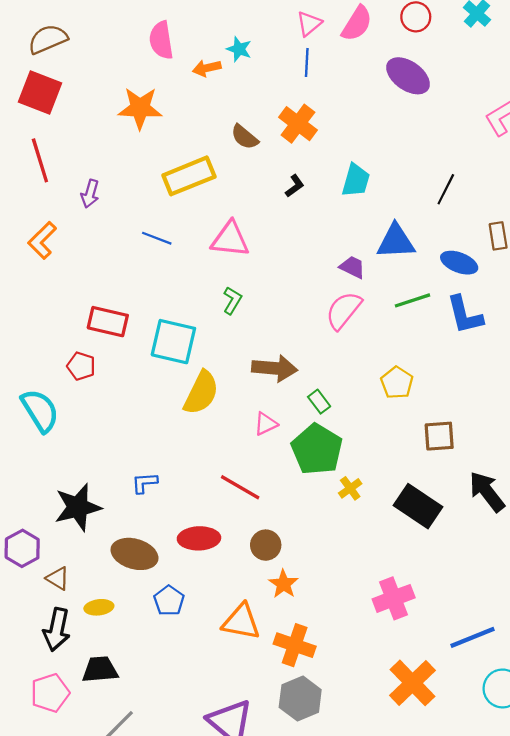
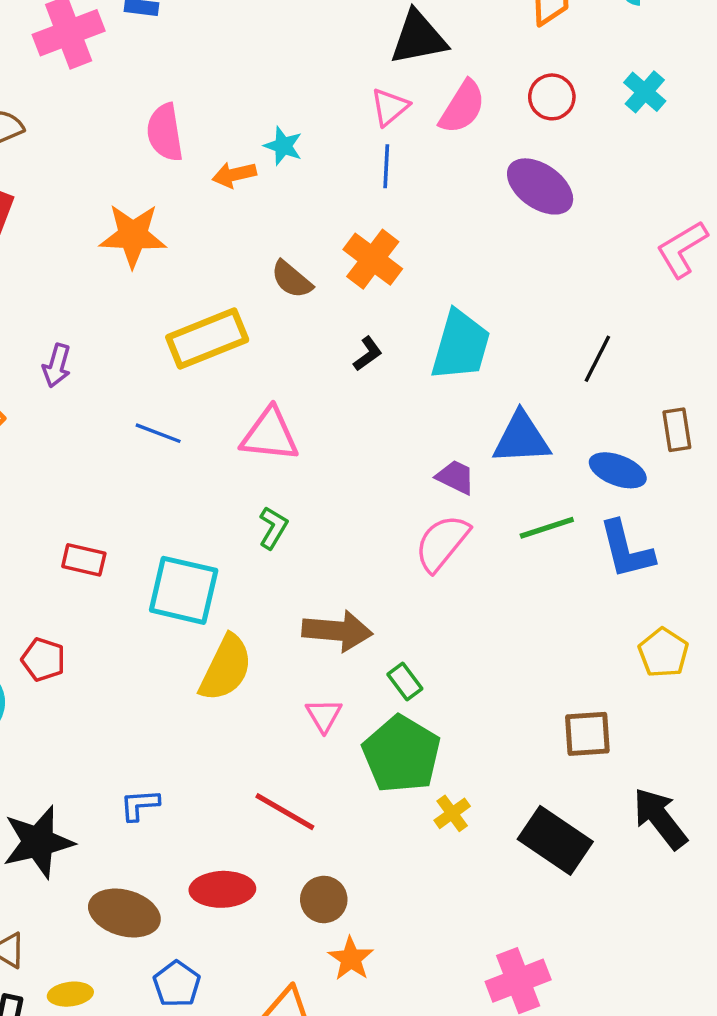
cyan trapezoid: (356, 180) -> (461, 345), size x1.4
red rectangle: (108, 322) -> (84, 560), size x0.7
red pentagon: (81, 366) -> (43, 660), moved
yellow pentagon: (397, 383) -> (663, 653), moved
pink triangle: (266, 424) -> (324, 715), turned -35

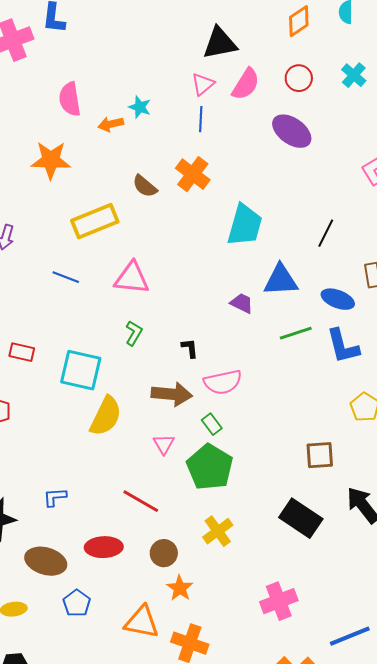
black L-shape: (368, 354) -> (190, 348), moved, turned -60
pink semicircle: (442, 543) -> (223, 382), moved, turned -141
yellow cross: (452, 813) -> (218, 531), moved, size x1.4

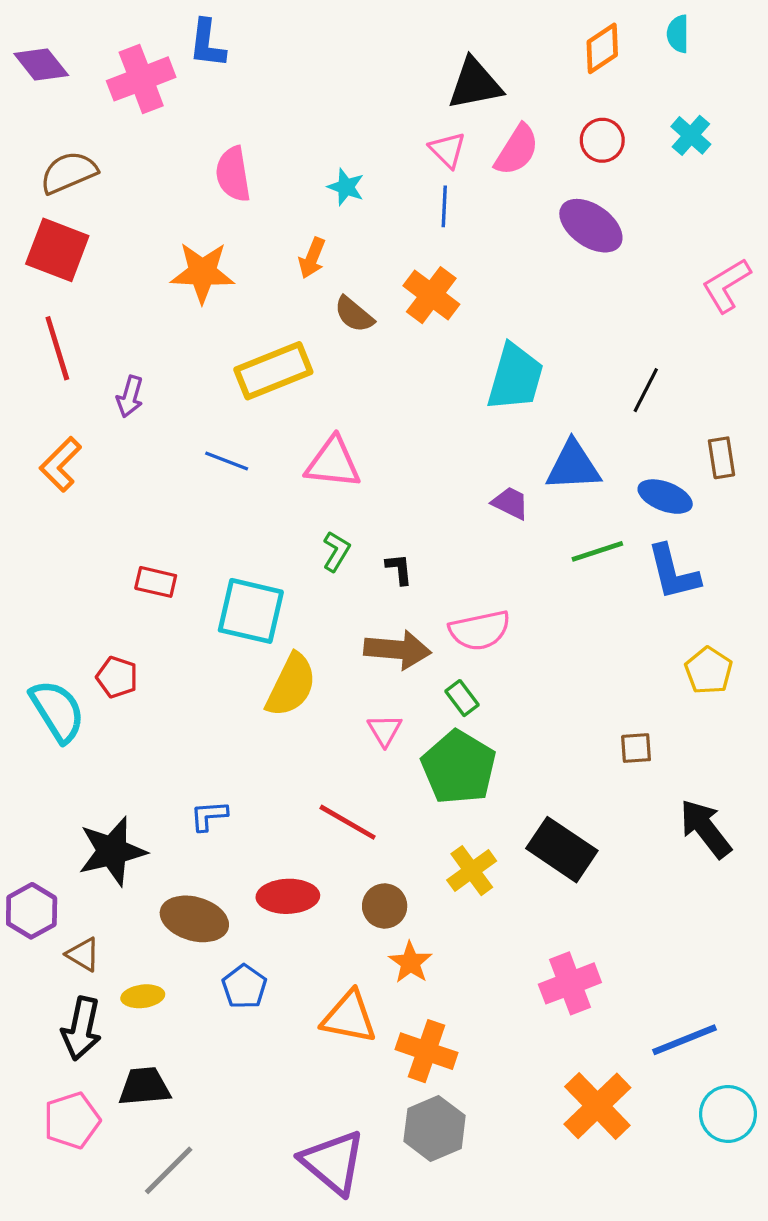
pink triangle: (203, 84) -> (447, 150), turned -35
orange arrow: (111, 124) -> (312, 258), moved, turned -55
black L-shape: (190, 348) -> (399, 569), moved
brown square: (320, 455) -> (636, 748), size x0.7
black rectangle: (301, 518) -> (562, 850), moved

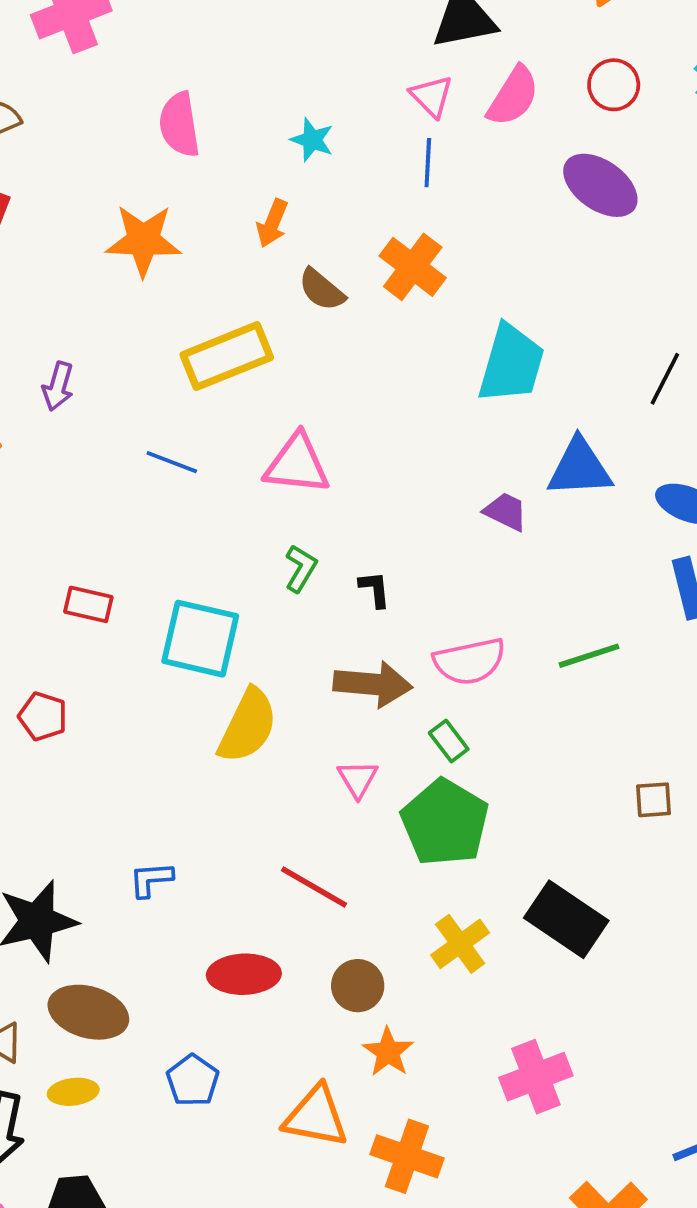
green line: (597, 551) -> (589, 656), moved
brown ellipse: (194, 919) -> (88, 1012), moved
pink cross: (570, 983) -> (536, 1077), moved

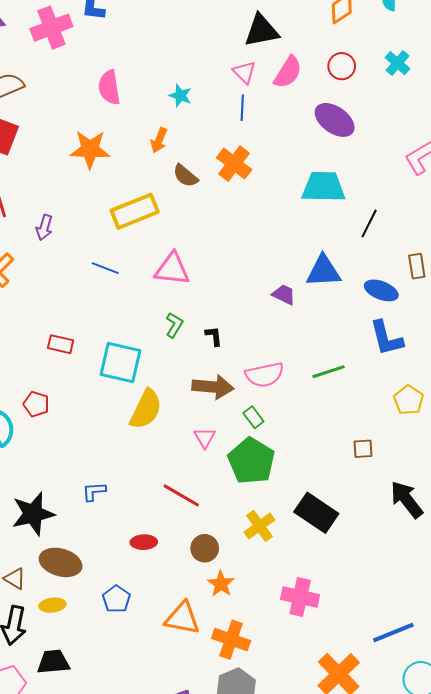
cyan trapezoid: (511, 364) -> (323, 187), moved, turned -105
red ellipse: (244, 974) -> (144, 542), size x0.7
pink cross: (536, 1077) -> (300, 597), turned 33

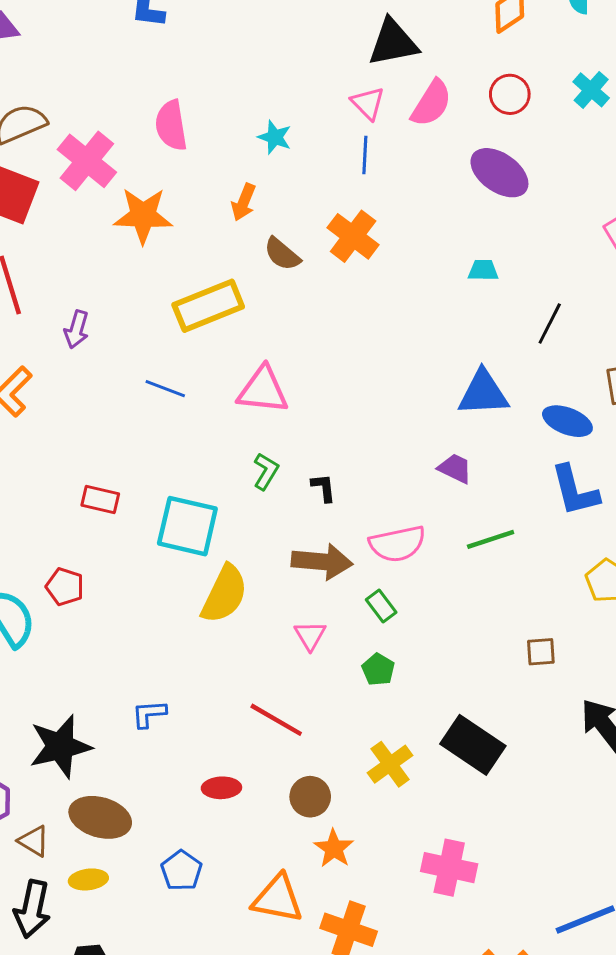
pink cross: (51, 28) -> (87, 161), moved, turned -30
cyan trapezoid: (323, 187) -> (483, 270), size x0.5
purple trapezoid: (284, 295) -> (455, 468), moved
green pentagon: (251, 461) -> (378, 670), size x0.5

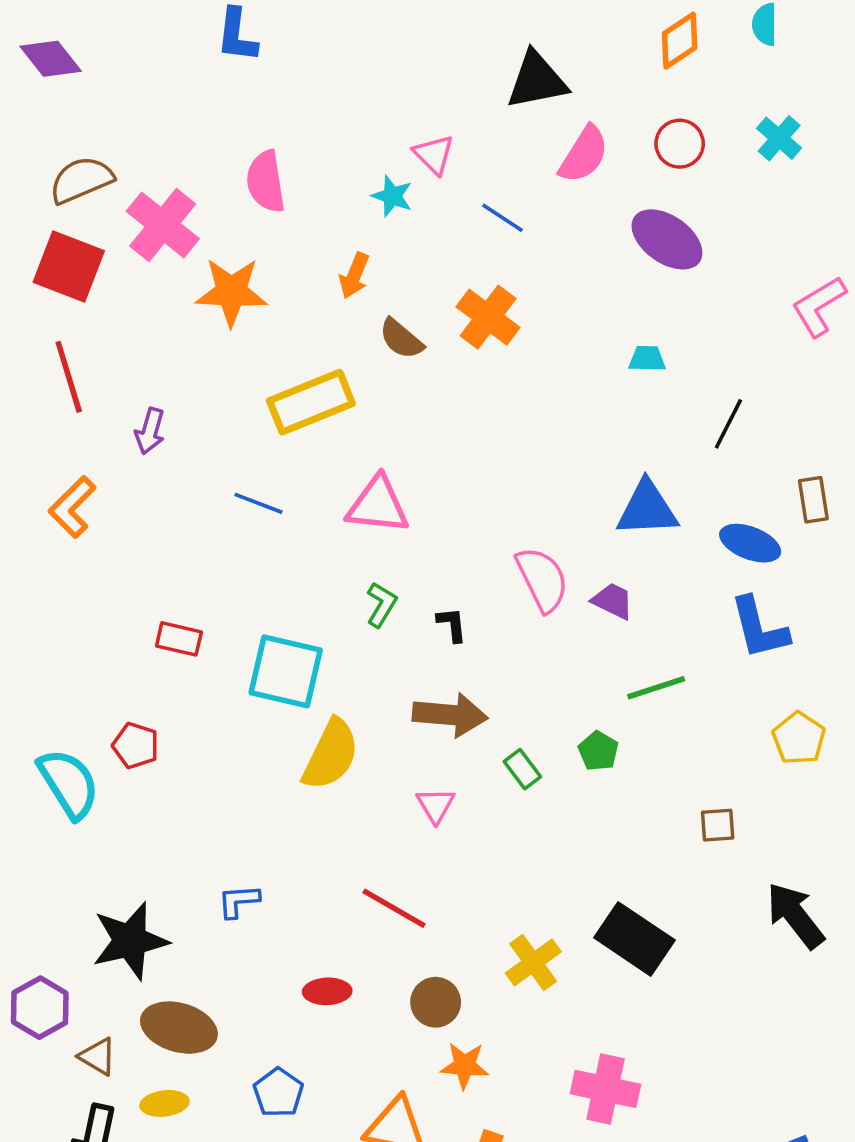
pink triangle: (368, 103) -> (434, 154), moved
blue line: (365, 155) -> (502, 218), turned -60
pink semicircle: (397, 544) -> (542, 579), moved, turned -104
green pentagon: (378, 670) -> (598, 751), moved
orange star: (334, 848) -> (465, 1065), turned -30

